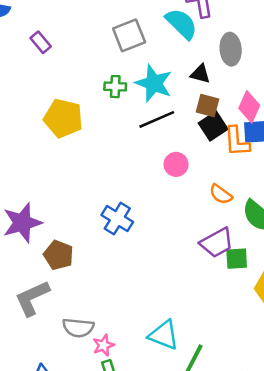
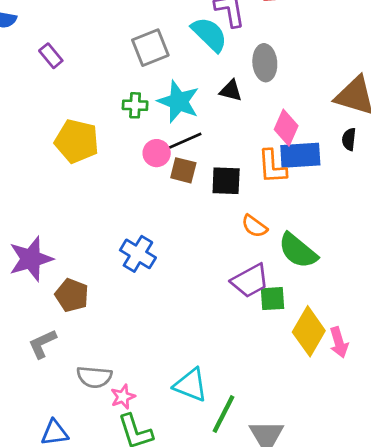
brown square: (208, 106) -> (183, 170), moved
black square: (213, 126) -> (226, 181), moved, turned 36
pink circle: (176, 164) -> (157, 153), moved
gray L-shape: (32, 298) -> (42, 344), size x0.7

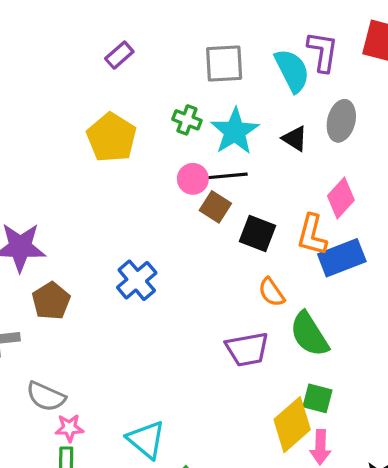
purple rectangle: (51, 56) -> (119, 55), moved, turned 70
blue rectangle: (300, 155) -> (342, 258), moved, turned -36
green square: (273, 299) -> (318, 398), moved

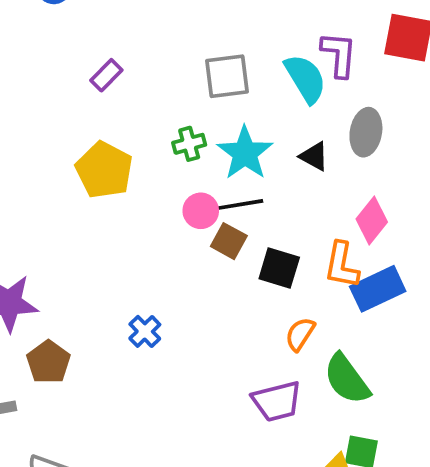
green cross: (187, 120) -> (189, 144), turned -32
blue cross: (137, 280) -> (145, 331), size x0.7
orange semicircle: (271, 292) -> (300, 334), turned 72

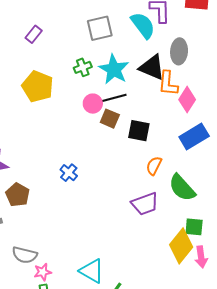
black triangle: (314, 156) -> (152, 67), size x1.6
orange L-shape: (342, 265) -> (168, 83), moved

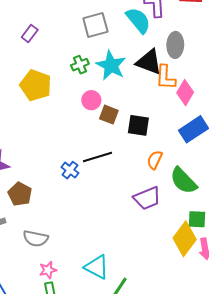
black line: (112, 99) -> (98, 157), moved
gray semicircle: (25, 255) -> (36, 238), moved

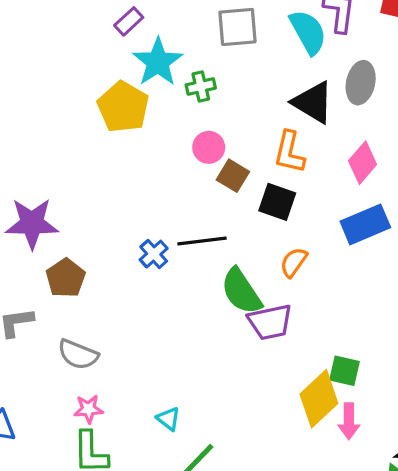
cyan star: (111, 65) -> (158, 62), moved
orange L-shape: (166, 77) -> (289, 152), moved
green semicircle: (183, 181) -> (241, 291), moved
cyan triangle: (97, 267) -> (168, 419), size x0.6

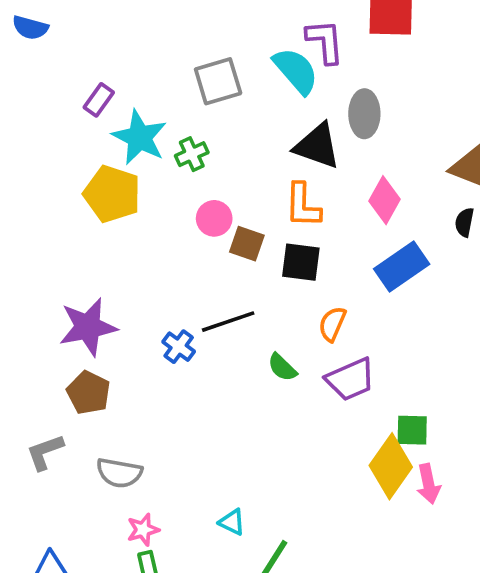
purple star: (32, 223) -> (88, 327), moved
green semicircle: (241, 291) -> (282, 367), size x0.6
purple trapezoid: (270, 322) -> (351, 379), moved

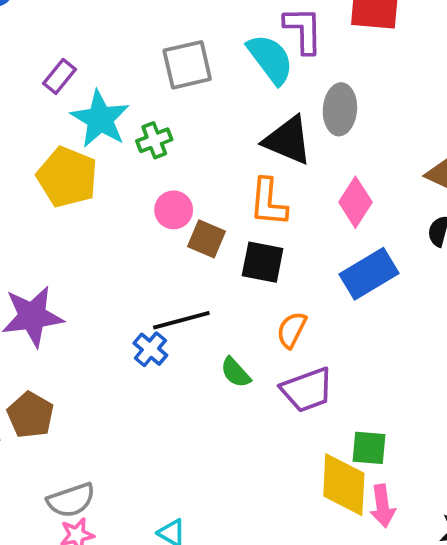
blue cross: (179, 347) -> (150, 349), moved
brown pentagon: (89, 393) -> (30, 415), moved
yellow diamond: (391, 466) -> (344, 485), turned -36
gray semicircle: (119, 473) -> (71, 500), moved, turned -33

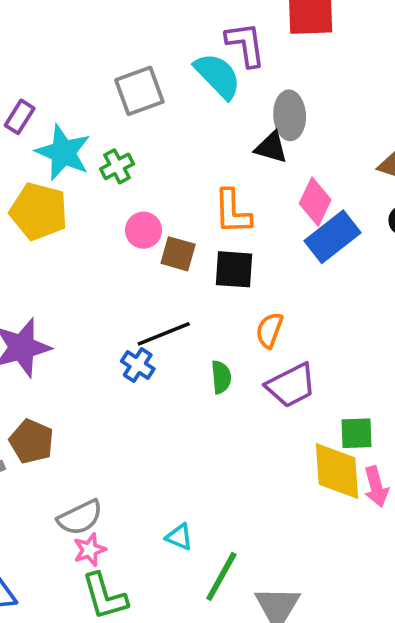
black triangle: (288, 140) -> (271, 147), moved, size x0.7
blue rectangle: (369, 274) -> (332, 237), moved
green semicircle: (236, 372) -> (221, 377), turned -136

